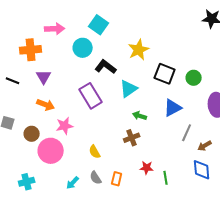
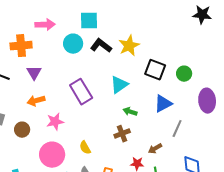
cyan square: (99, 25) -> (89, 21), turned -36
black L-shape: (106, 67) -> (101, 46), moved
orange arrow: (46, 105) -> (36, 101), turned 144
brown arrow: (205, 146) -> (155, 149), moved
pink circle: (51, 151) -> (52, 155), moved

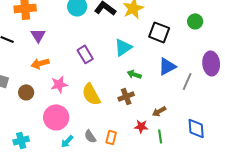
green circle: (184, 74) -> (195, 21), moved
purple rectangle: (81, 92) -> (85, 54), size x0.7
gray line: (177, 129) -> (187, 81), moved
yellow semicircle: (85, 148) -> (91, 94), moved, size x1.6

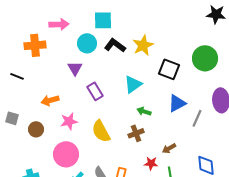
green circle: (195, 21) -> (205, 58), size x1.6
purple triangle: (38, 35) -> (75, 68), moved

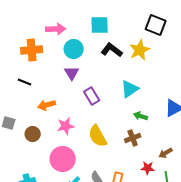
cyan circle: (87, 43) -> (74, 49), moved
black square: (169, 69) -> (156, 25), moved
black line: (17, 76) -> (25, 82), moved

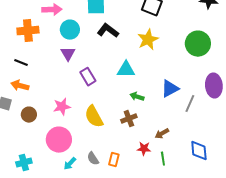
yellow star: (140, 50) -> (148, 40), moved
cyan triangle: (130, 89) -> (126, 70), turned 36
orange arrow: (47, 105) -> (20, 86), moved, turned 30

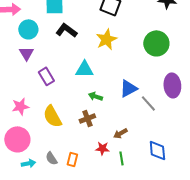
gray line: (190, 104) -> (148, 103), turned -66
cyan arrow: (70, 164) -> (28, 163), turned -144

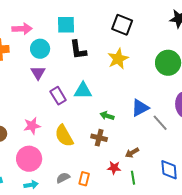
black L-shape: (66, 30) -> (78, 50), turned -135
cyan triangle: (84, 69) -> (83, 91), moved
brown cross: (87, 118) -> (99, 138), turned 35
gray semicircle: (51, 158) -> (63, 178), turned 96
cyan arrow: (28, 163) -> (31, 185), moved

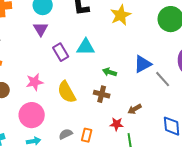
green line: (133, 178) -> (130, 140), moved

